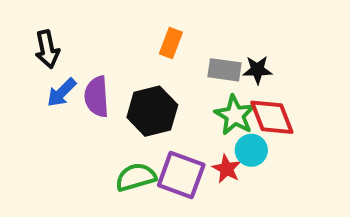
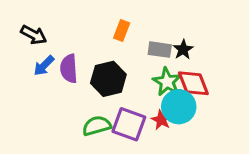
black arrow: (47, 49) -> (34, 35), turned -50
black star: (257, 70) -> (183, 50), turned -30
cyan circle: (251, 150) -> (179, 107), size x1.5

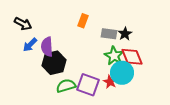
black hexagon: (108, 79) -> (54, 63), moved

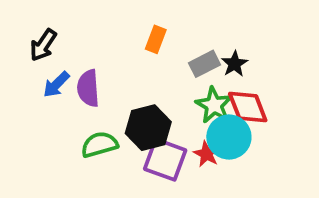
black arrow: (23, 24) -> (43, 45), turned 96
gray rectangle: (109, 34) -> (205, 64), turned -35
black hexagon: (54, 63) -> (148, 128), moved
green semicircle: (66, 86) -> (99, 145), moved

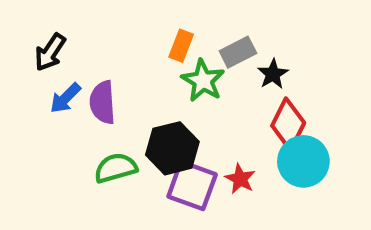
gray rectangle: (205, 64) -> (238, 52), moved
green star: (214, 105) -> (203, 81), moved
red diamond: (248, 107) -> (288, 124), turned 48
cyan circle: (229, 137) -> (303, 161), moved

